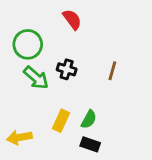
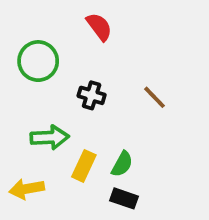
brown line: (112, 71) -> (155, 97), turned -60
green arrow: (36, 78) -> (50, 137), moved, turned -44

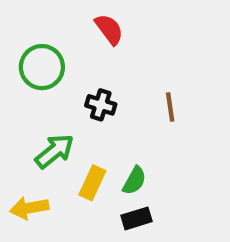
brown line: (155, 97) -> (170, 107), turned 36
green arrow: (50, 137) -> (54, 151), turned -36
black rectangle: (124, 198) -> (136, 218), turned -36

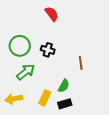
green circle: (42, 67) -> (20, 46), moved
brown line: (170, 107) -> (81, 63), moved
yellow rectangle: (92, 183) -> (45, 98), moved

